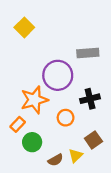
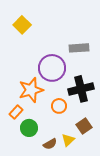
black cross: (90, 99) -> (81, 89), size x1.4

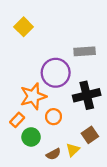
orange circle: (59, 106) -> (54, 117), moved

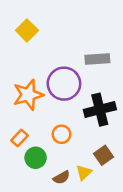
orange star: (33, 96) -> (28, 95), moved

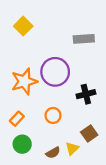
gray rectangle: (97, 59) -> (84, 39), moved
black cross: (100, 110) -> (86, 94), size x0.7
green circle: (36, 158) -> (22, 144), moved

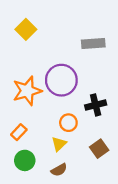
orange circle: (53, 115) -> (68, 123), moved
yellow triangle: (72, 148) -> (59, 144), moved

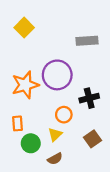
orange rectangle: (19, 132) -> (18, 123), turned -48
green circle: (25, 160) -> (31, 143), moved

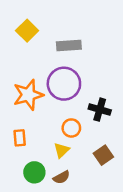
gray rectangle: (87, 41) -> (69, 45), moved
black cross: (89, 98) -> (100, 110), turned 30
green circle: (31, 143) -> (34, 172), moved

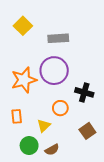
yellow triangle: (62, 150) -> (44, 126), moved

